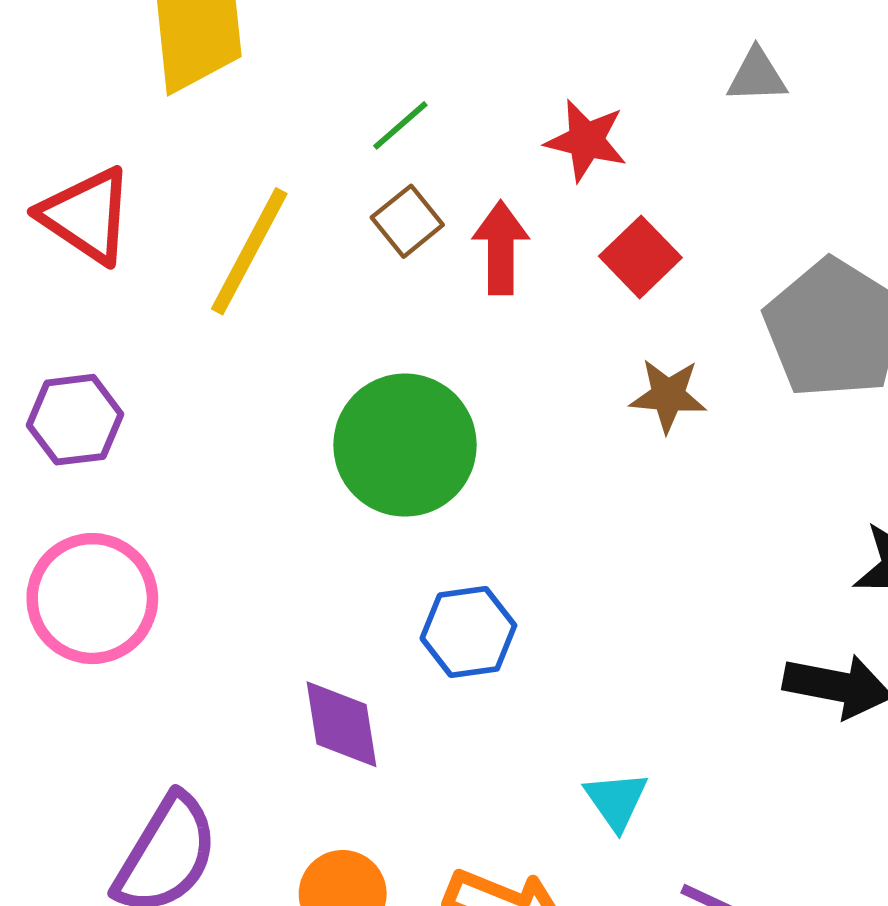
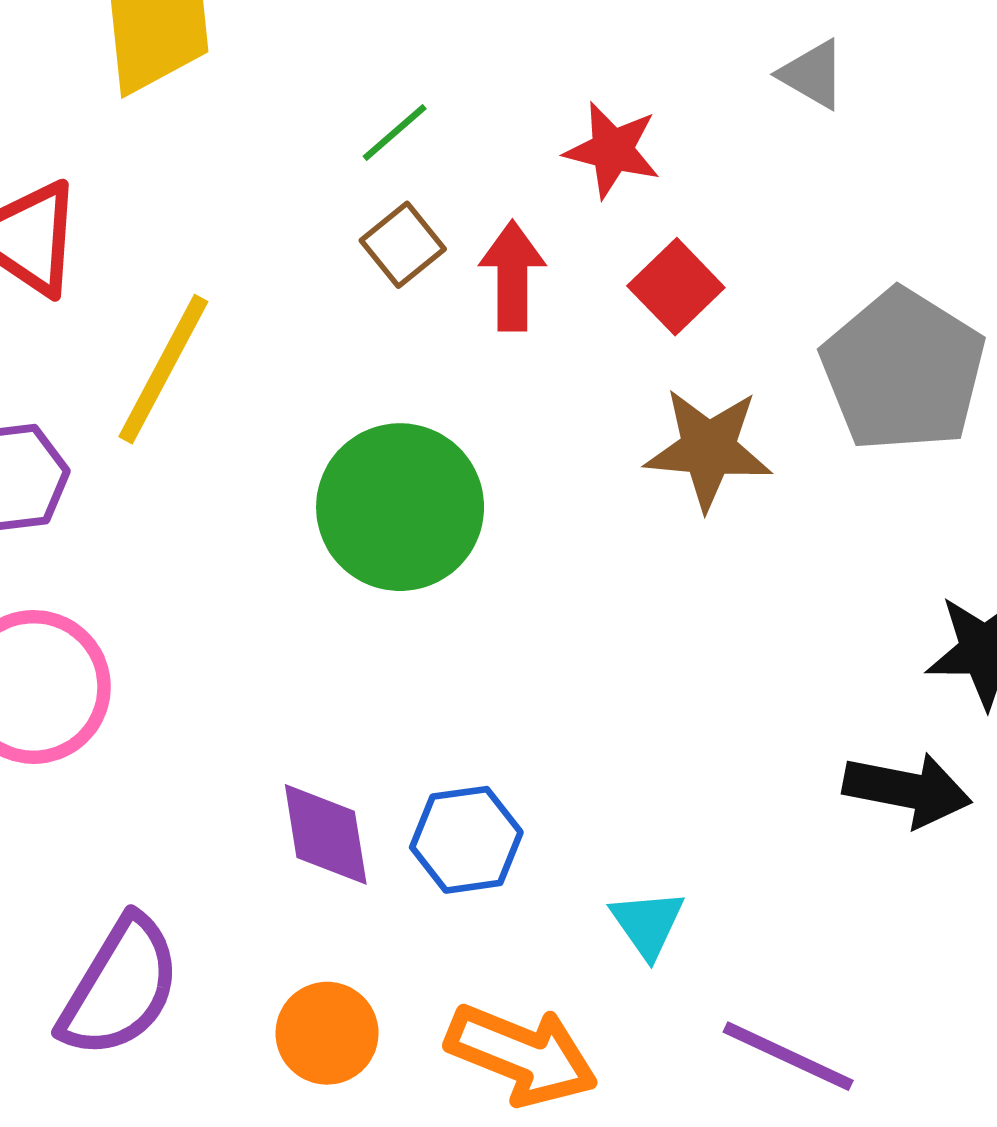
gray triangle: (757, 76) -> (813, 74), turned 32
yellow line: (249, 251) -> (163, 369), moved
brown star: (668, 395) -> (708, 449), size x1.4
blue hexagon: (468, 632) -> (466, 840), moved

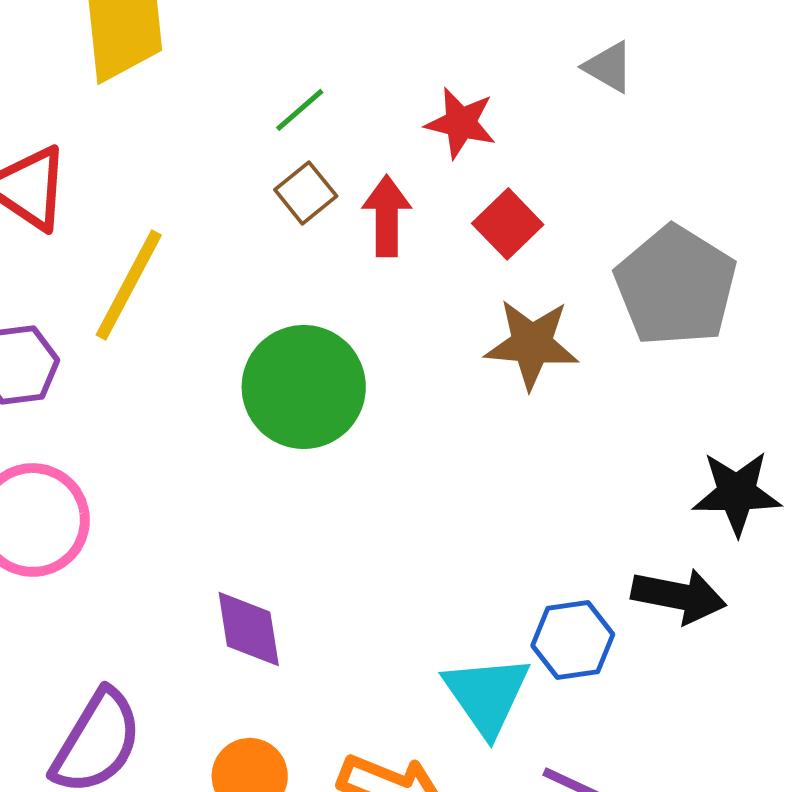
blue hexagon: (466, 840) -> (573, 640), moved
cyan triangle: (648, 924) -> (487, 695), size x1.6

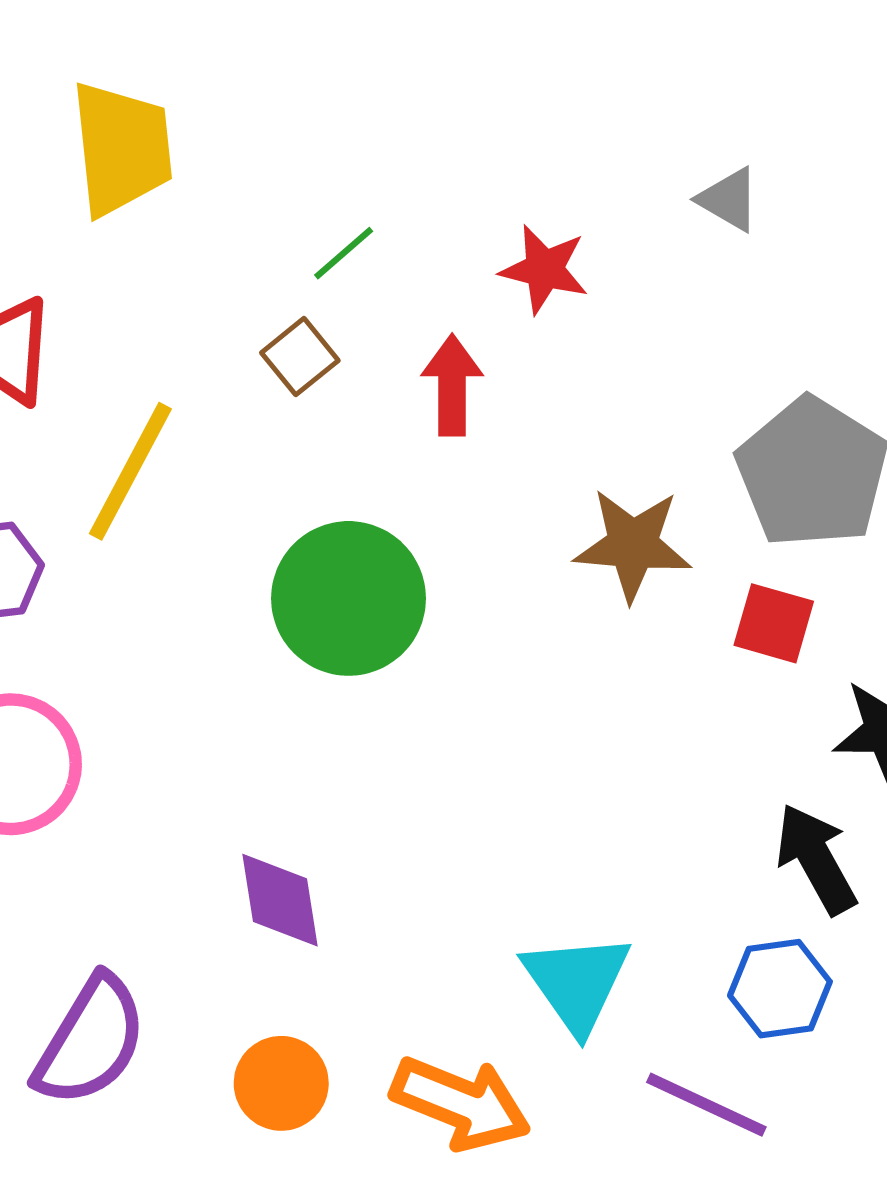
brown square: (306, 193) -> (300, 357), moved
red square: (508, 224) -> (774, 623), moved, turned -30
black arrow: (679, 596) -> (816, 859), turned -130
blue hexagon: (573, 640) -> (780, 989), moved

